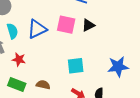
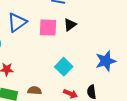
blue triangle: (37, 29) -> (17, 22), moved
cyan square: (76, 66) -> (64, 67), turned -30

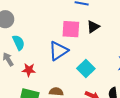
blue triangle: (17, 22) -> (58, 51), moved

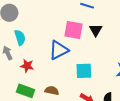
black triangle: (93, 27) -> (96, 30), turned -32
cyan square: (86, 68) -> (84, 71), turned 36

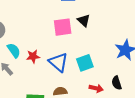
blue triangle: (59, 50) -> (58, 62), moved, turned -35
red star: (27, 66) -> (33, 56), moved

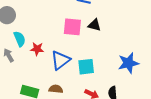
black triangle: (84, 20) -> (94, 25), turned -40
blue triangle: (58, 62) -> (60, 60), turned 30

